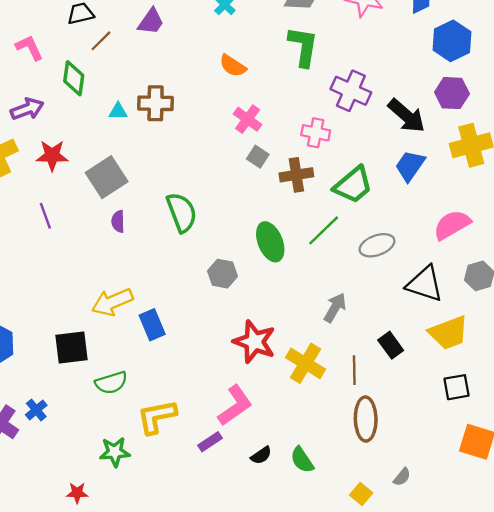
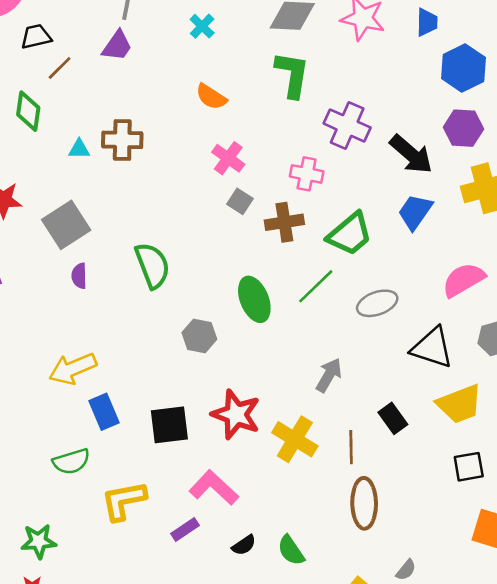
blue rectangle: (152, 325) -> (104, 412), moved
black square: (71, 347) -> (169, 425), moved
pink L-shape: (235, 405) -> (214, 488), turned -102
green star: (115, 452) -> (39, 541), moved

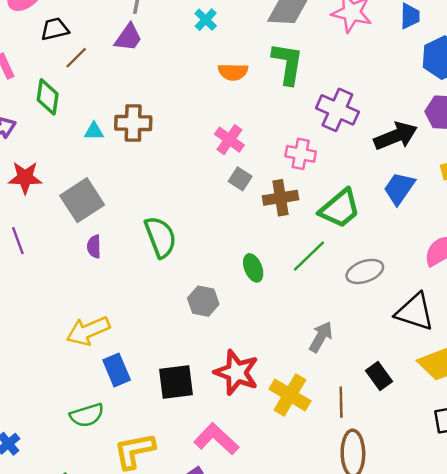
orange semicircle: (211, 97) -> (233, 72), moved, turned -32
black arrow: (411, 154) -> (396, 136), turned -63
green ellipse: (254, 299) -> (253, 268), size x0.7

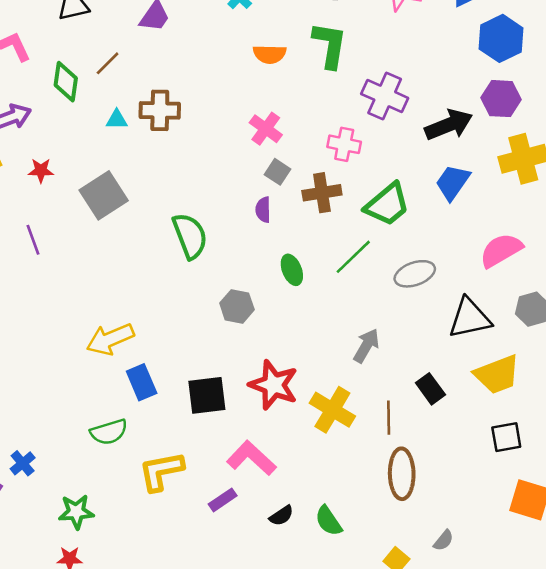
brown line: (76, 58) -> (108, 63), moved
red star: (25, 178) -> (41, 170), size x0.7
purple semicircle: (94, 247) -> (263, 210), moved
black triangle: (415, 312) -> (470, 318), turned -30

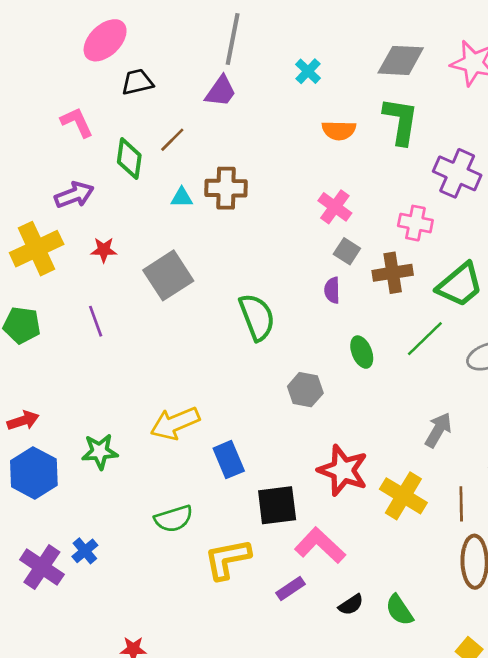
blue rectangle: (142, 382) -> (229, 460), moved
black square: (207, 395) -> (277, 505), moved
green star: (76, 512) -> (100, 451), moved

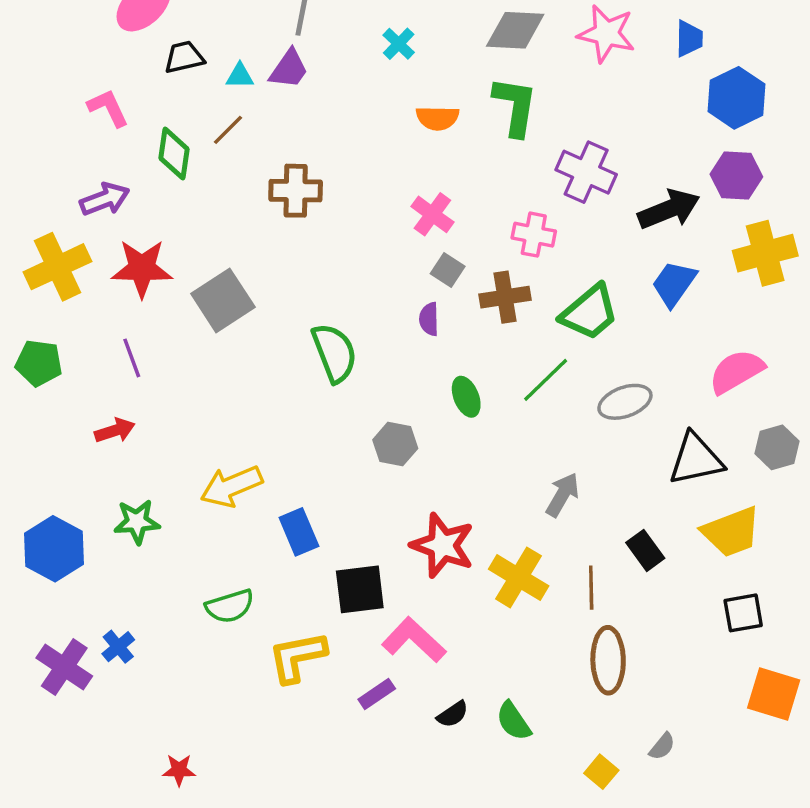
cyan triangle: (182, 198) -> (240, 76), moved
red star: (104, 250) -> (142, 268), size x1.8
red arrow: (23, 421) -> (115, 431), moved

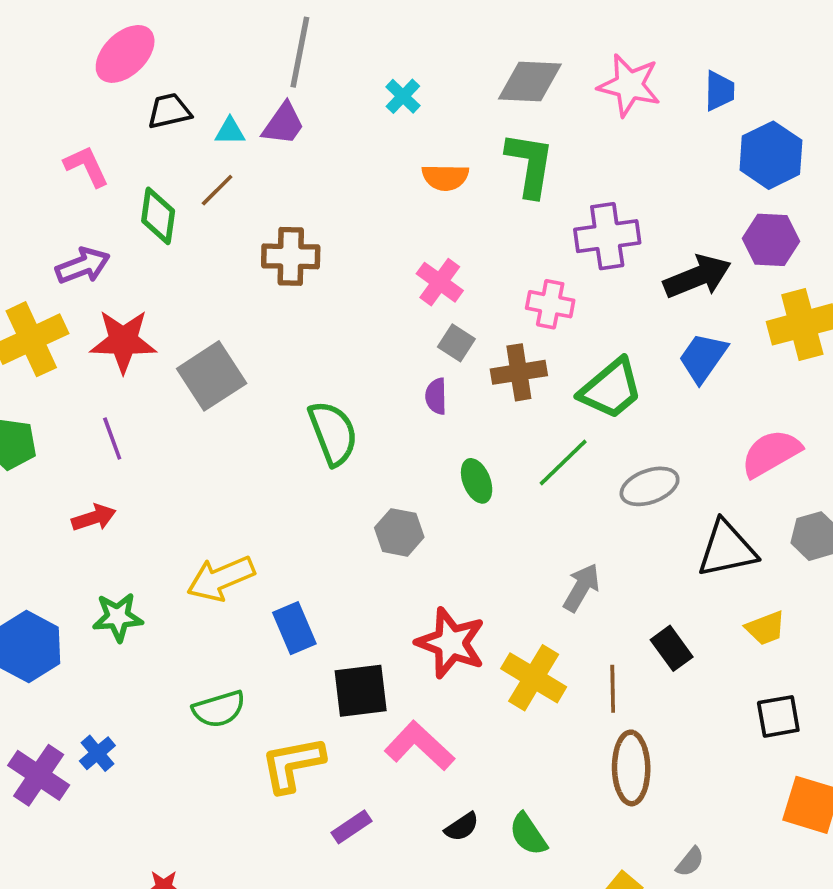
purple cross: (586, 172) -> (607, 236), turned -32
yellow trapezoid: (731, 532) -> (765, 628), size x0.6
purple rectangle: (377, 694) -> (351, 827), moved

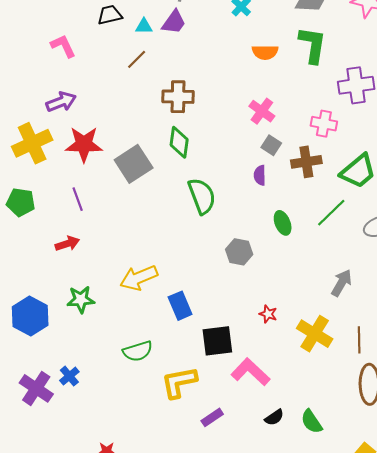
green diamond: (158, 216) -> (179, 142), moved
red star: (451, 643) -> (268, 314), size x0.5

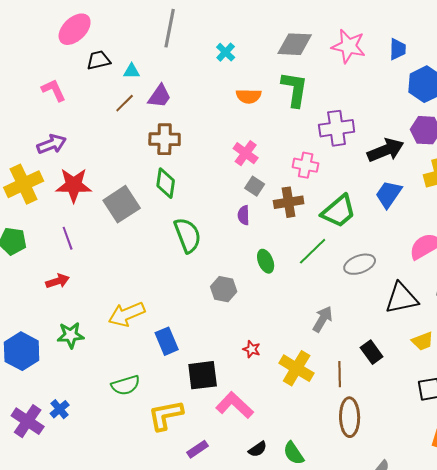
purple trapezoid: (174, 22) -> (160, 96), moved

